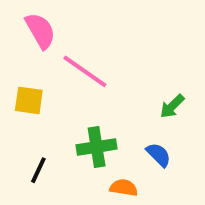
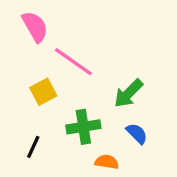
yellow square: (29, 100) -> (43, 92), moved, turned -36
green arrow: (172, 106) -> (128, 93), moved, size x1.4

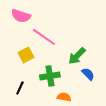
pink semicircle: (35, 27) -> (21, 16), turned 138
blue semicircle: (137, 133) -> (88, 74), moved

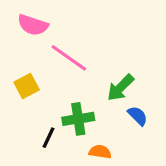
yellow square: (26, 55) -> (27, 86), moved
black line: (20, 88) -> (48, 138), moved

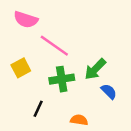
green cross: (78, 119) -> (62, 79), moved

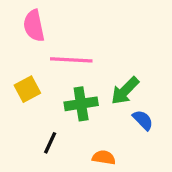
pink semicircle: (26, 20) -> (34, 26), turned 60
pink line: (54, 46) -> (71, 60), turned -32

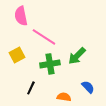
pink line: (71, 60) -> (44, 37), turned 30
blue semicircle: (143, 120) -> (88, 87), moved

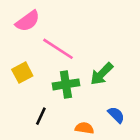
pink semicircle: (21, 16) -> (28, 21), turned -114

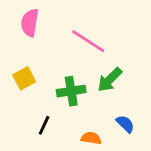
pink semicircle: (28, 21) -> (30, 23), turned 135
pink line: (58, 49) -> (88, 41), moved

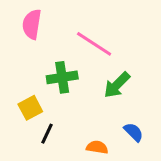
yellow square: (24, 78) -> (30, 108), moved
green cross: (71, 91) -> (62, 77), moved

